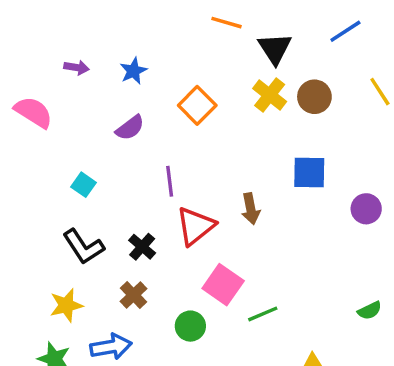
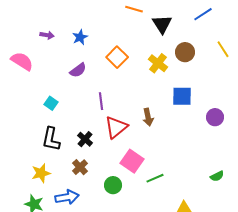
yellow cross: (270, 95) -> (158, 63), moved
black L-shape: (83, 247) -> (51, 139), turned 45

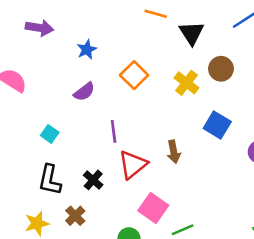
purple arrow: (47, 35) -> (39, 28), moved, size x1.5
blue square: (182, 96) -> (217, 125), turned 30
brown cross: (80, 167) -> (75, 216), moved

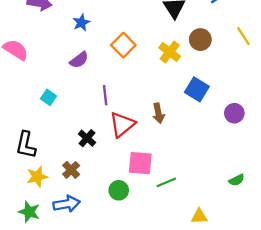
black L-shape: (50, 180) -> (26, 145), moved
pink square: (153, 208) -> (140, 163), turned -30

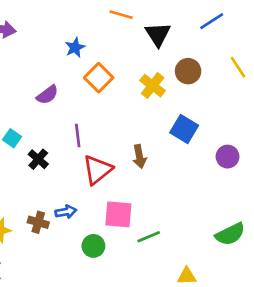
blue star: (81, 23) -> (75, 47), moved
black cross: (87, 138) -> (38, 159), moved
brown cross: (71, 170) -> (38, 222), turned -30
green semicircle: (237, 180) -> (230, 234), size x1.6
blue arrow: (67, 204) -> (66, 212), moved, size x0.7

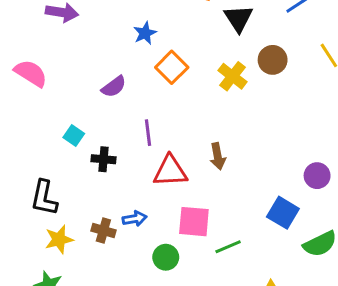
blue square: (184, 129) -> (283, 213), moved
purple circle: (227, 157) -> (317, 176), moved
black cross: (38, 159) -> (103, 159), turned -36
red triangle: (97, 170) -> (170, 171), turned 36

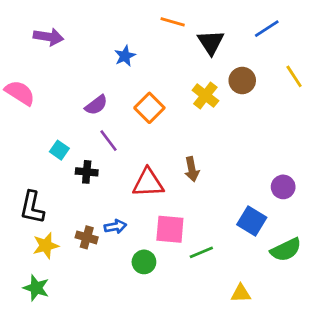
orange square: (172, 67) -> (149, 108), moved
purple line: (148, 133) -> (109, 141), moved, turned -30

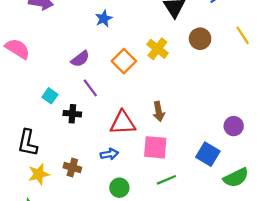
yellow cross: (205, 96) -> (157, 49), moved
blue arrow: (115, 226) -> (109, 154), moved
pink square: (170, 229) -> (155, 147), moved

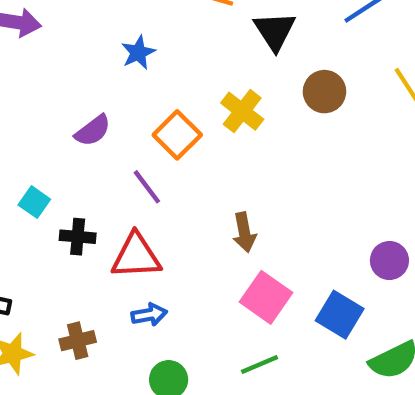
purple line: (90, 88) -> (147, 187), moved
red triangle: (123, 123) -> (136, 256), moved
pink square: (155, 147) -> (266, 297), moved, turned 30
brown cross: (72, 168) -> (78, 341), turned -30

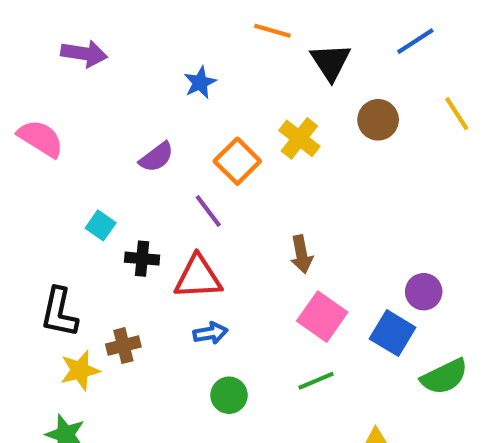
purple circle: (389, 260) -> (424, 292), moved
brown cross: (78, 341) -> (123, 346), moved

